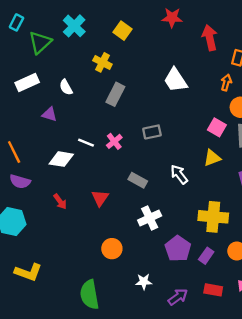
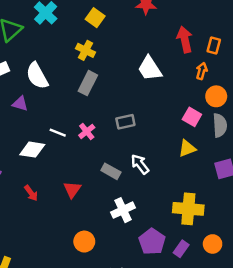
red arrow: (210, 38) -> (185, 39), moved
yellow cross: (102, 62) -> (85, 50), moved
white semicircle: (66, 87) -> (37, 76), size x1.6
white arrow: (179, 174) -> (140, 164), moved

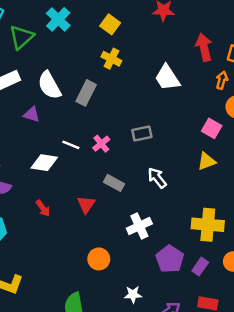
yellow cross: (85, 50) -> (111, 59), moved
gray rectangle: (88, 83) -> (86, 93), moved
gray rectangle: (111, 171) -> (114, 183), moved

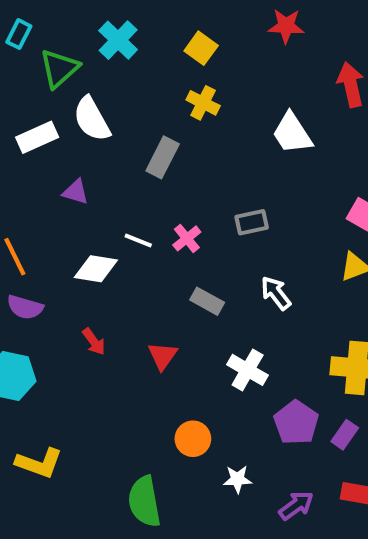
white semicircle: (49, 85) -> (92, 119), moved
red triangle: (86, 204) -> (163, 356), moved
white cross: (139, 226) -> (248, 370), turned -35
orange circle: (99, 259) -> (193, 439), moved

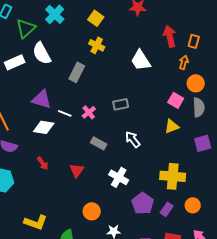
purple triangle: (76, 192) -> (42, 99), moved, size x1.5
yellow L-shape: (39, 463) -> (36, 222), moved

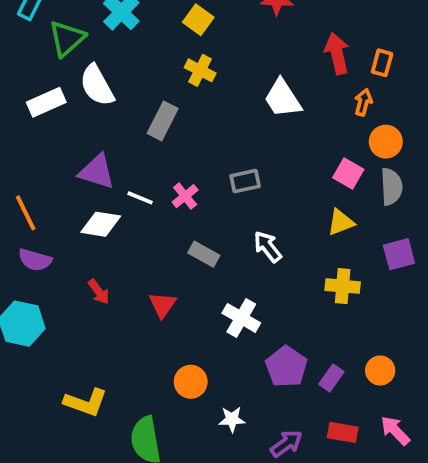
yellow cross: (173, 176) -> (343, 286), moved, size x0.7

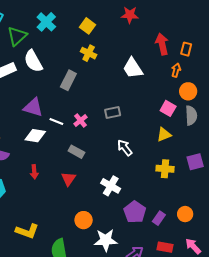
gray rectangle: (204, 254) -> (76, 152), moved
purple square: (399, 254) -> (195, 162), moved
red arrow: (99, 292) -> (34, 172), turned 32
white star: (232, 419) -> (106, 240), size x1.6

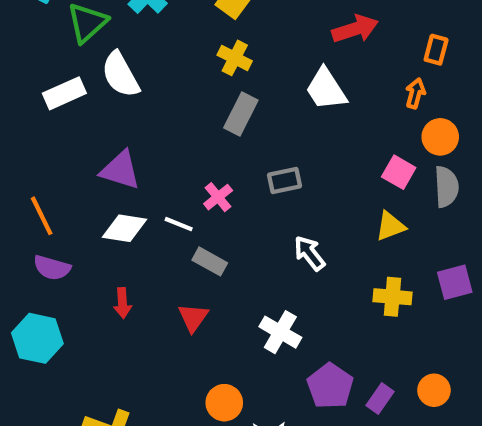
red arrow: (162, 44) -> (355, 29), moved, turned 85
gray rectangle: (68, 80) -> (241, 114), moved
white line: (56, 121) -> (179, 224), moved

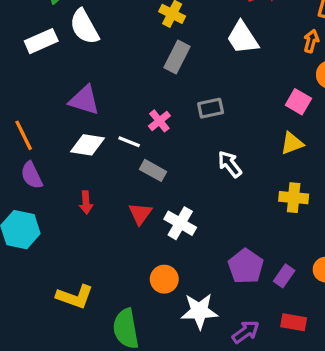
purple semicircle: (52, 268) -> (32, 175), turned 48
white cross: (280, 332) -> (180, 223), moved

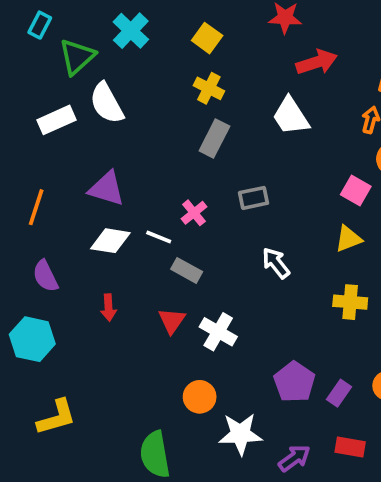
orange line: (24, 135) -> (36, 207), moved, turned 44
yellow L-shape: (75, 297) -> (56, 417), moved, turned -36

